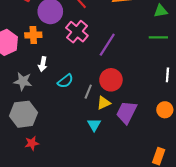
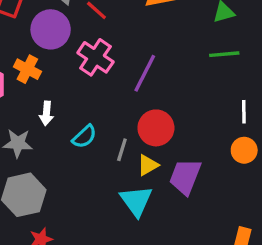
orange cross: (33, 35) -> (27, 69), turned 35
orange circle: (165, 110) -> (244, 150), moved
cyan triangle: (94, 125) -> (136, 201), size x1.5

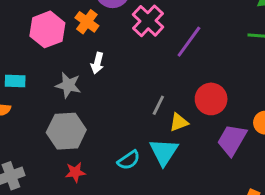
red circle: (156, 128) -> (211, 99), moved
cyan semicircle: (84, 137) -> (129, 160), moved
purple trapezoid: (185, 177) -> (232, 140), moved

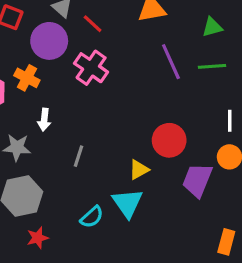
purple line: (189, 42) -> (171, 62), moved, turned -52
gray line: (158, 105) -> (79, 156), moved

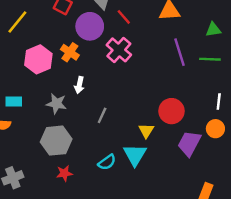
yellow triangle: (139, 170) -> (146, 131), turned -35

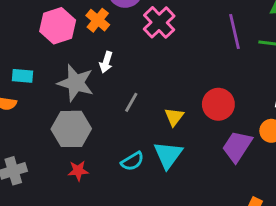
gray star: (56, 104) -> (76, 83), size x1.4
yellow triangle: (146, 131) -> (174, 117), moved

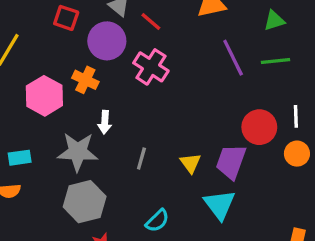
red circle: (218, 104) -> (259, 127), moved
purple trapezoid: (237, 146) -> (231, 162), moved
cyan triangle: (168, 155) -> (220, 205), moved

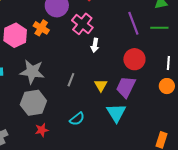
white arrow: (105, 122) -> (95, 45), moved
red circle: (259, 127) -> (134, 59), moved

